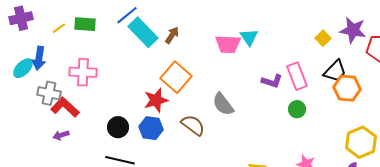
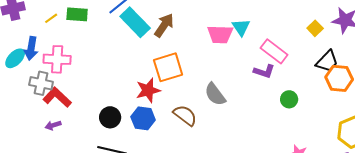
brown arrow: (172, 35) -> (164, 25), size x1.4
pink cross: (83, 72) -> (57, 59), moved
pink rectangle: (297, 76) -> (274, 51), moved, turned -32
orange square: (176, 77) -> (168, 67), turned 32

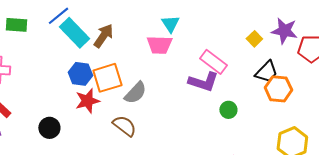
cyan triangle: (241, 27) -> (170, 24), moved
purple L-shape: (264, 71) -> (203, 82), size x1.4
gray semicircle: (215, 94) -> (135, 93), moved, turned -100
blue hexagon: (143, 118) -> (80, 74), moved

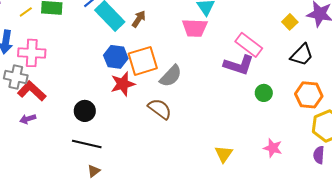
brown arrow: (103, 36) -> (139, 19), size x0.7
orange hexagon: (278, 89) -> (309, 95), moved

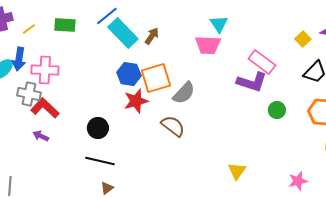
yellow line: (26, 12) -> (29, 29), moved
purple arrow: (28, 119) -> (41, 136), turned 42
pink star: (273, 148) -> (298, 181), moved, turned -30

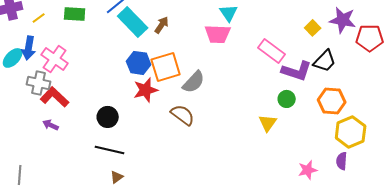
pink cross: (45, 70) -> (55, 59), turned 32
purple L-shape: (252, 82) -> (297, 71), moved
yellow triangle: (237, 171) -> (268, 123), moved

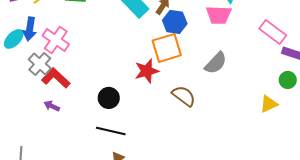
blue hexagon: (139, 63) -> (175, 22), moved
gray semicircle: (194, 82) -> (216, 63), moved
gray cross: (39, 83) -> (40, 64), turned 30
yellow triangle: (268, 123) -> (269, 104), turned 30

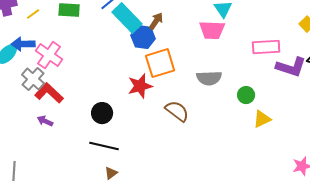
blue hexagon: (175, 22) -> (143, 37), moved
blue arrow: (30, 29) -> (23, 44), turned 80
pink rectangle: (273, 32) -> (266, 47), turned -40
gray semicircle: (216, 63) -> (209, 78), turned 45
green circle: (288, 80) -> (246, 95), moved

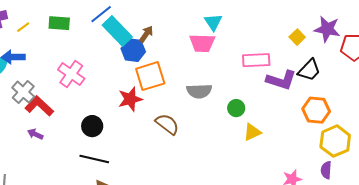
pink cross: (49, 55) -> (71, 74), moved

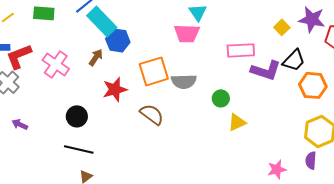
brown arrow: (146, 34) -> (96, 57), moved
orange square: (150, 76) -> (154, 71), moved
red L-shape: (39, 106) -> (19, 56), moved, turned -64
orange hexagon: (316, 110) -> (313, 85), moved

